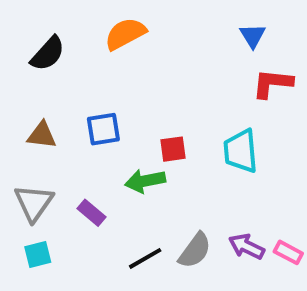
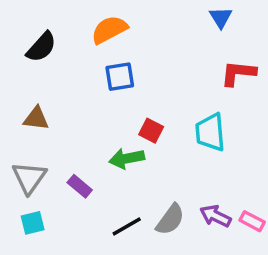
blue triangle: (253, 36) -> (221, 17), moved
blue square: (103, 129) -> (120, 77), moved
red square: (173, 149) -> (151, 131), turned 35

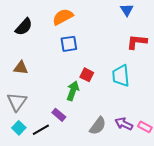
green arrow: (127, 158) -> (73, 91), turned 120
purple rectangle: (80, 186) -> (59, 115), moved
cyan square: (33, 223) -> (19, 128), turned -32
black line: (127, 226) -> (41, 130), moved

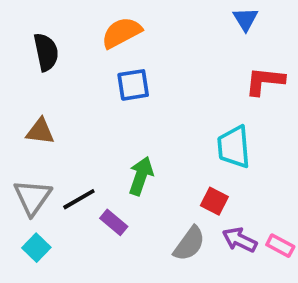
black semicircle: (24, 27) -> (46, 52), turned -54
red square: (87, 75) -> (214, 201), moved
black line: (41, 130) -> (79, 199), moved

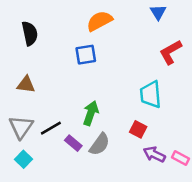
orange semicircle: (122, 33) -> (100, 21), moved
red L-shape: (265, 81) -> (171, 52), turned -35
gray semicircle: (189, 244) -> (100, 144), moved

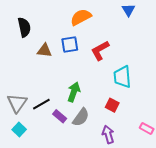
red L-shape: (171, 52) -> (100, 51), moved
brown triangle: (26, 85) -> (44, 51), moved
purple arrow: (154, 154) -> (108, 135), moved, turned 48

